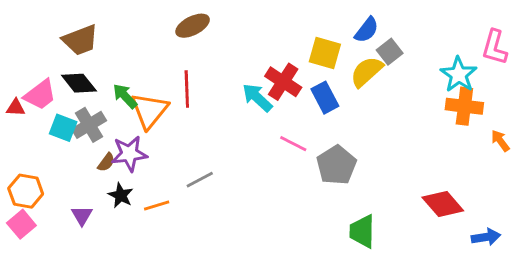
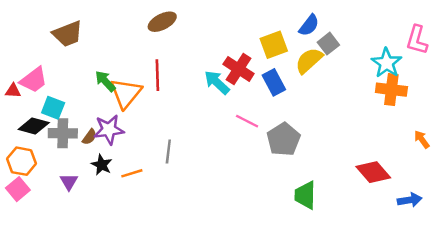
yellow square: (325, 53) -> (274, 45), turned -36
black diamond: (79, 83) -> (34, 126), moved, turned -36
gray cross: (89, 125) -> (63, 133), moved, turned 32
orange arrow: (500, 141) -> (422, 139), moved
gray line: (200, 180) -> (168, 151), turned -55

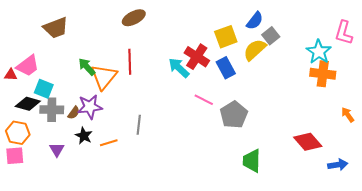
pink square: (18, 189) -> (15, 156), turned 36

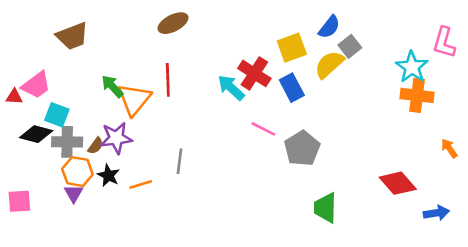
orange hexagon: (18, 133) -> (77, 172), moved

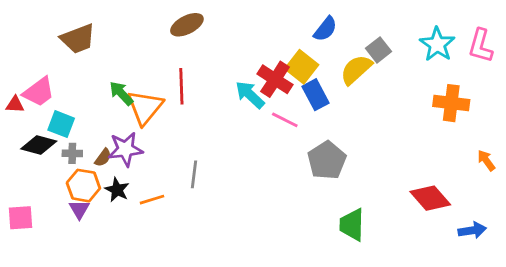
blue semicircle: (329, 27) -> (325, 29), moved
yellow square: (292, 48) -> (302, 67), moved, turned -32
cyan star: (412, 67) -> (437, 44), moved
pink line: (263, 129) -> (285, 120), moved
gray cross: (67, 142) -> (72, 153), size x0.6

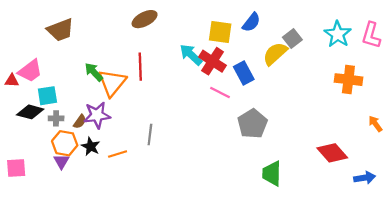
yellow square: (302, 67) -> (220, 32), moved, turned -30
cyan arrow: (250, 95) -> (191, 55), moved
cyan square: (61, 124) -> (47, 96), turned -30

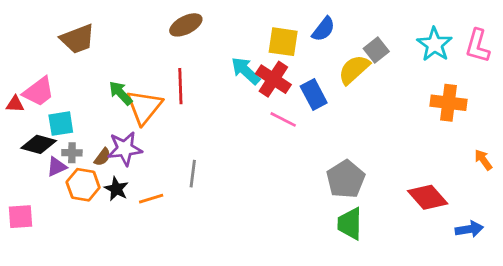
gray pentagon: (252, 124) -> (346, 179), moved
purple triangle: (61, 162) -> (57, 167), moved, turned 35

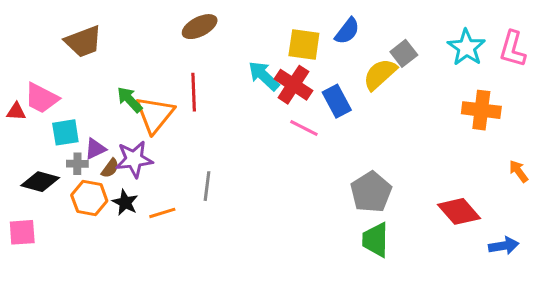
pink trapezoid: (39, 92) -> (42, 98), turned 64
black diamond: (39, 144) -> (40, 182), moved
purple triangle: (57, 167) -> (95, 149), moved

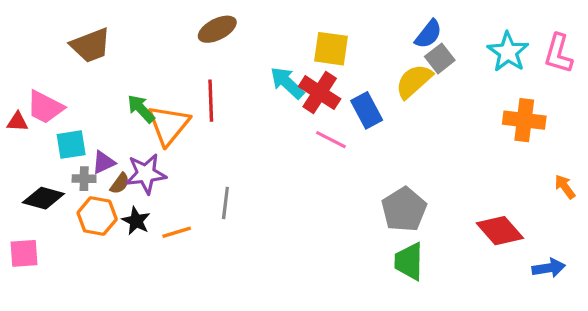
blue semicircle: (347, 31) -> (428, 34), moved

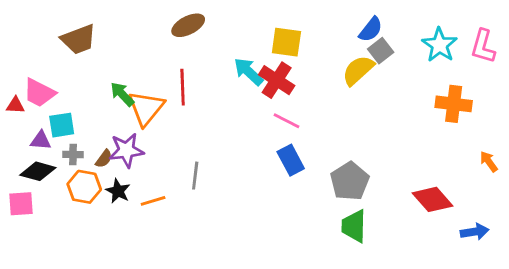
blue rectangle: (367, 110) -> (291, 160), moved
purple triangle: (104, 162) -> (41, 140), moved, turned 30
pink square: (24, 253) -> (21, 204), moved

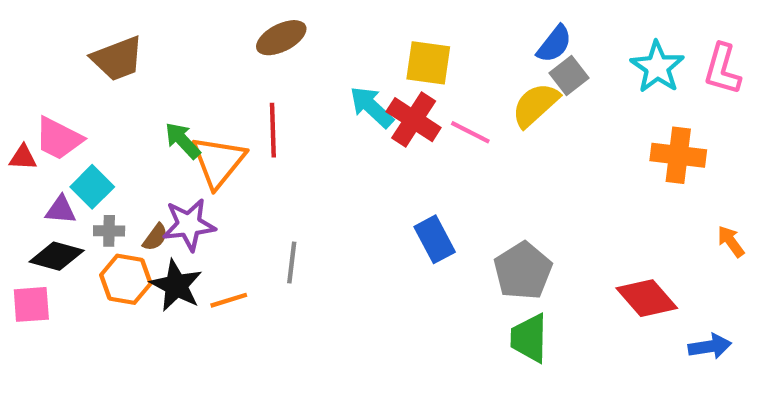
pink line: (286, 121) -> (470, 132), moved
cyan square: (62, 125) -> (92, 187), turned -36
black star: (118, 191) -> (176, 286), size x1.4

